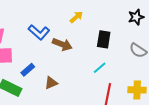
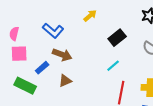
black rectangle: (104, 39) -> (117, 38), turned 42
brown arrow: (62, 44) -> (62, 55), moved

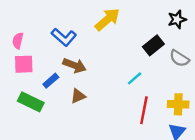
yellow arrow: (90, 16) -> (107, 19), size x1.6
black rectangle: (117, 38) -> (153, 45), moved

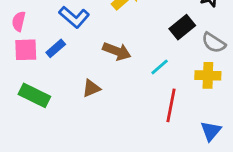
brown arrow: (74, 65) -> (117, 51), moved
blue rectangle: (51, 81) -> (56, 48), moved
yellow cross: (178, 104) -> (208, 75), moved

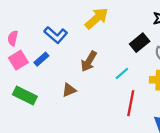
pink square: (26, 50) -> (18, 60), turned -30
brown arrow: (117, 51) -> (89, 61), turned 100

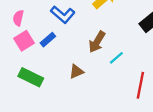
cyan line: (122, 73) -> (116, 58), moved

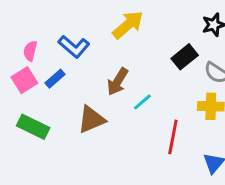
pink semicircle: (18, 18) -> (30, 51), moved
brown triangle: (76, 72) -> (91, 119), size x1.5

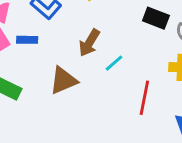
black rectangle: (185, 57) -> (156, 18), turned 60
blue rectangle: (55, 79) -> (27, 40), turned 42

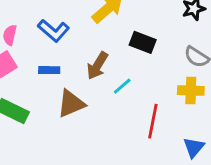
black rectangle: (156, 18) -> (143, 42), moved
blue rectangle: (27, 40) -> (49, 70), moved

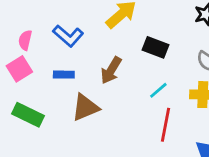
cyan line: (122, 86) -> (158, 90), moved

